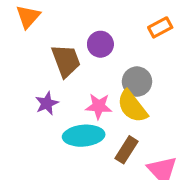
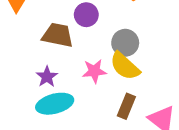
brown trapezoid: (66, 61) -> (58, 35), turned -48
cyan ellipse: (84, 136) -> (55, 104), moved

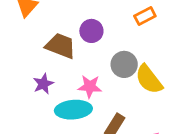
yellow semicircle: (125, 66) -> (149, 79), moved
cyan ellipse: (55, 104) -> (73, 110), moved

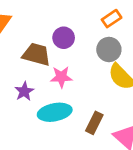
gray circle: (124, 64) -> (109, 49), moved
pink star: (90, 87) -> (61, 77), moved

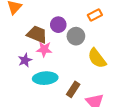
gray circle: (109, 49) -> (76, 36), moved
pink star: (61, 77) -> (44, 49), moved

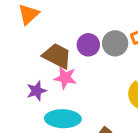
gray circle: (76, 36) -> (115, 43), moved

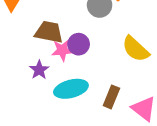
purple circle: (88, 45) -> (79, 44), moved

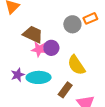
yellow semicircle: (136, 49) -> (76, 65), moved
purple star: (39, 70) -> (18, 75), moved

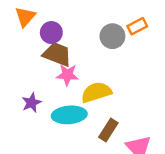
purple circle: (51, 48) -> (51, 33), moved
yellow semicircle: (76, 65) -> (96, 92), moved, turned 110
purple star: (18, 75) -> (31, 103), moved

